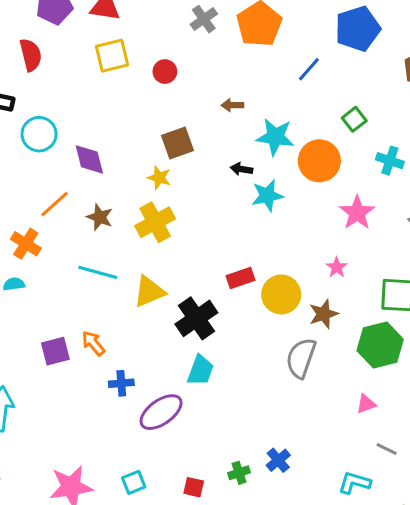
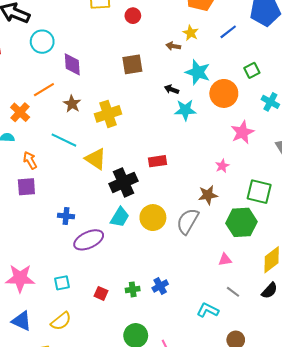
yellow star: (159, 178) -> (191, 33), moved
yellow triangle: (149, 291) -> (96, 159), turned 45
yellow circle: (281, 294) -> (153, 218), moved
orange arrow: (93, 343) -> (30, 160), moved

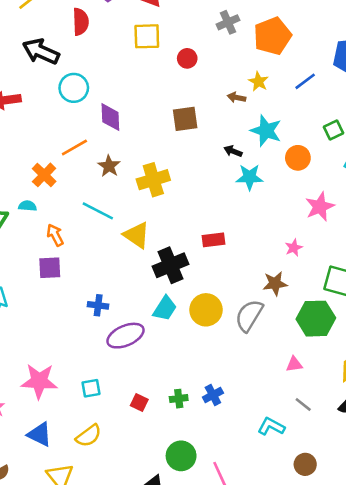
orange circle: (224, 93) -> (298, 158), size x0.7

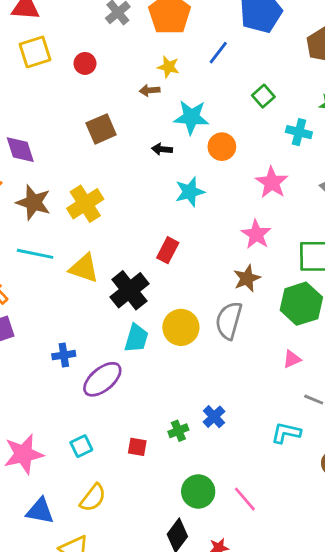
orange circle: (298, 158) -> (222, 147), moved
brown star: (109, 166) -> (34, 202), size x1.4
cyan star: (249, 177) -> (190, 192), moved
red rectangle: (213, 240) -> (168, 250), turned -40
pink star: (294, 248) -> (256, 234), size x1.5

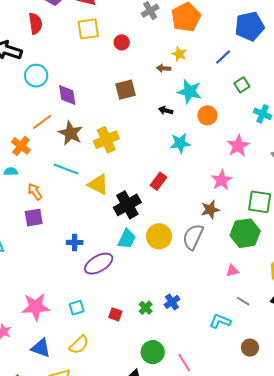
blue line: (218, 53) -> (223, 57), moved
green cross: (178, 431) -> (146, 308), turned -32

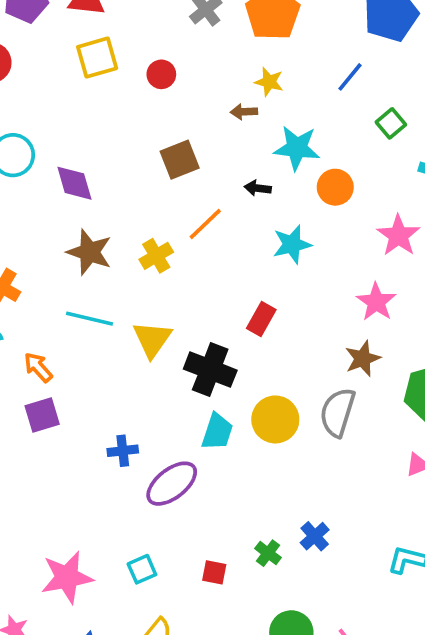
orange line: (42, 122) -> (205, 224), moved
yellow cross: (106, 140) -> (156, 256), size x0.7
yellow triangle: (98, 184) -> (152, 339), turned 45
black cross: (127, 205) -> (210, 370), turned -32

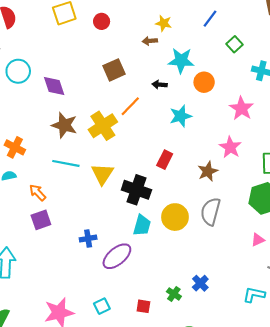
yellow cross: (156, 256) -> (103, 126), size x1.5
brown star: (363, 359) -> (208, 171), moved

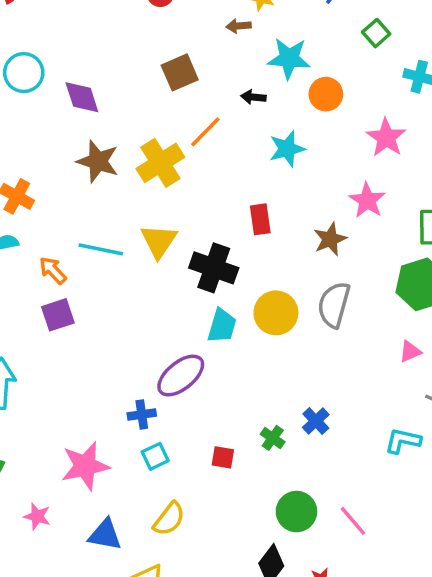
red rectangle: (165, 160) -> (260, 219), turned -36
cyan line: (66, 163) -> (101, 249), moved
blue cross: (88, 239) -> (142, 415), moved

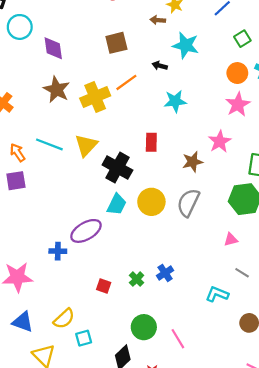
orange circle: (326, 94) -> (237, 73), moved
cyan square: (155, 456) -> (84, 338), moved

